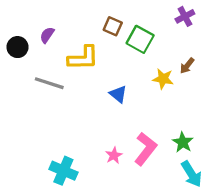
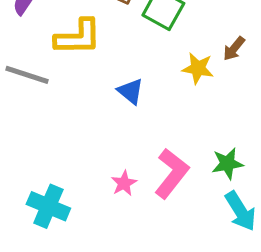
green star: (183, 142) -> (227, 164), turned 30

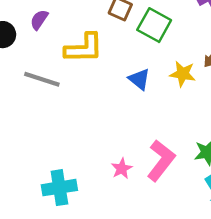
blue triangle: (131, 91) -> (139, 79), moved
cyan cross: (48, 206) -> (59, 188), turned -32

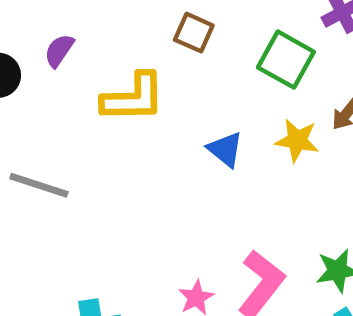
green square: (154, 25) -> (286, 60), moved
gray line: (42, 79) -> (39, 185), moved

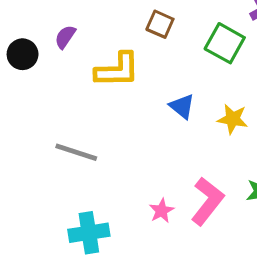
yellow star: (297, 140) -> (233, 119), moved
gray line: (39, 185) -> (76, 152), moved

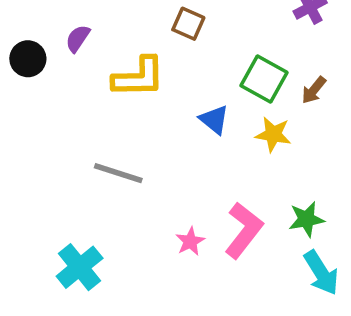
green square: (225, 43) -> (264, 79), moved
gray line: (76, 152) -> (118, 173), moved
cyan cross: (89, 233) -> (80, 267), moved, turned -30

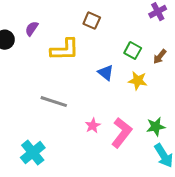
green square: (264, 79) -> (133, 51), size x0.7
pink star: (190, 241) -> (93, 126), moved

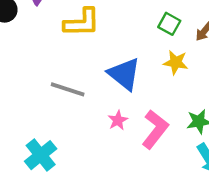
blue triangle: (106, 73) -> (124, 74), moved, size x1.6

